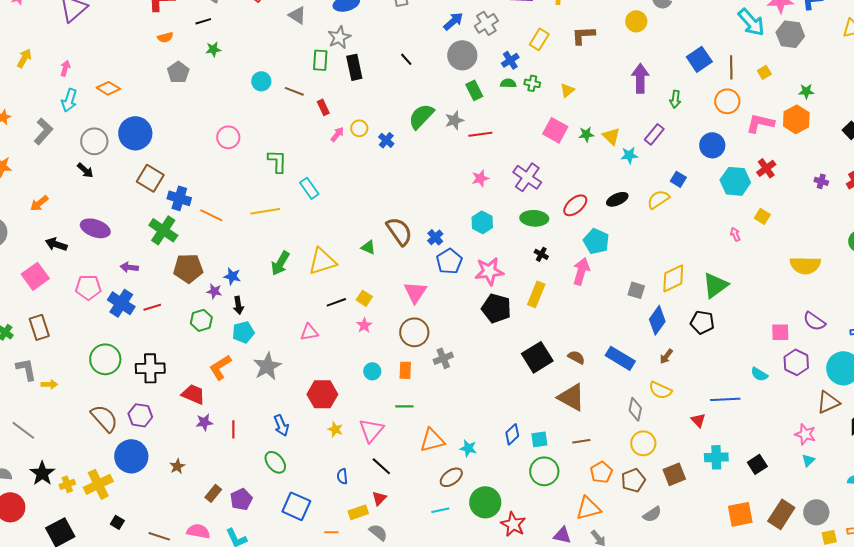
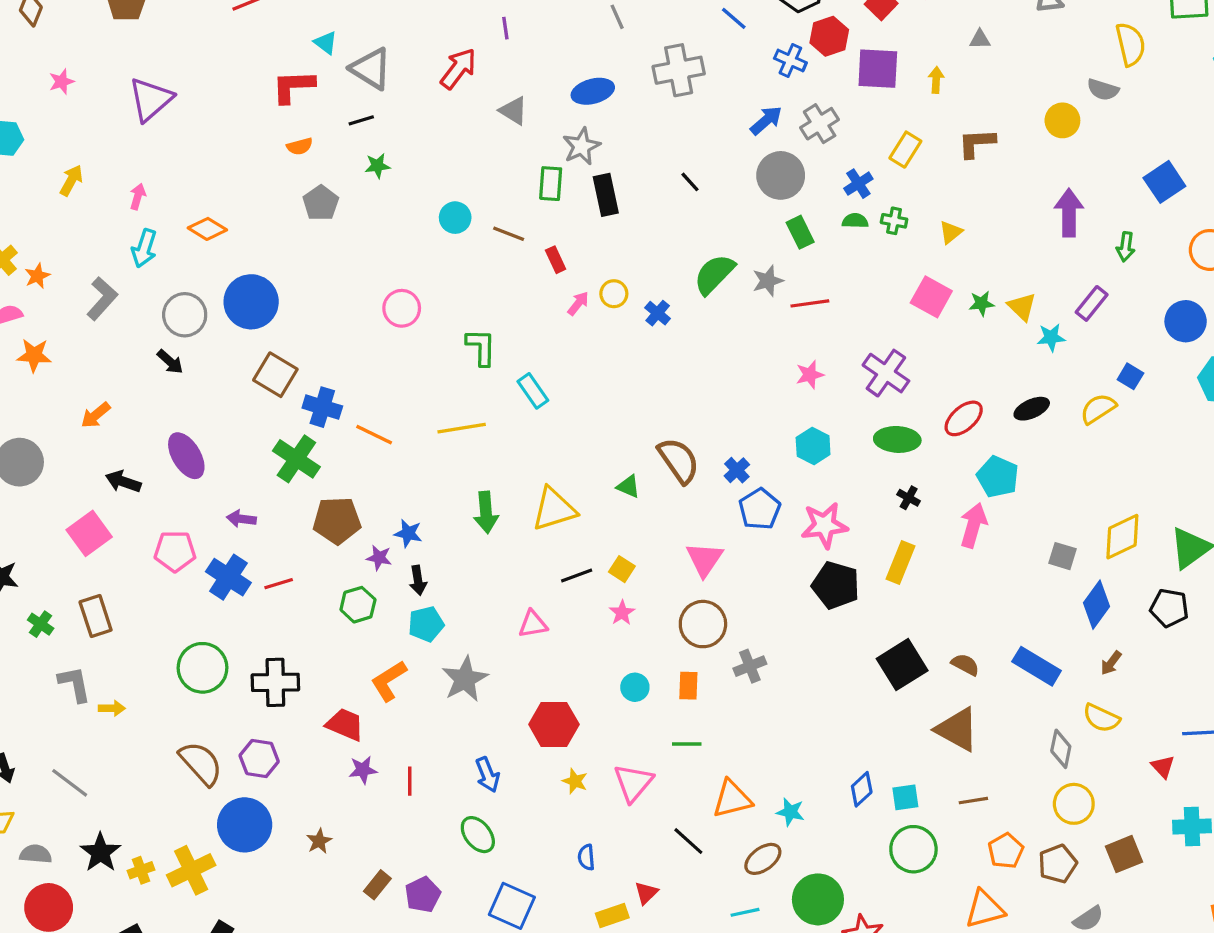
purple ellipse: (95, 228) -> (186, 456), turned 40
green arrow: (280, 263) -> (486, 512), turned -35
black line: (381, 466) -> (688, 841), moved

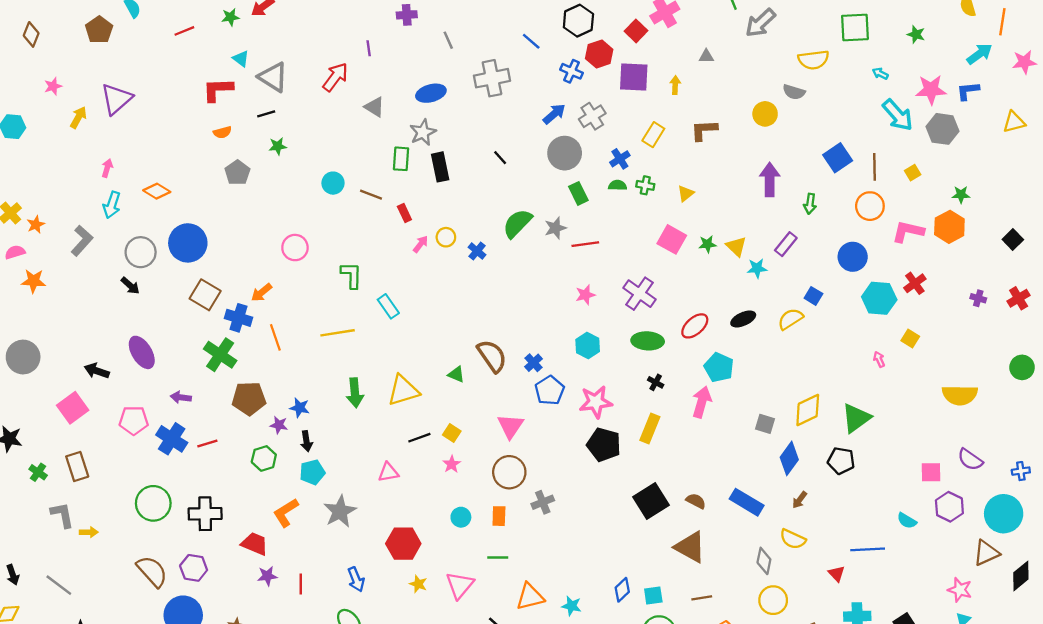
yellow semicircle: (1130, 44) -> (813, 60), turned 96
yellow arrow: (71, 180) -> (78, 117), moved
orange arrow: (96, 415) -> (262, 292), moved
orange line: (374, 435) -> (275, 337), turned 45

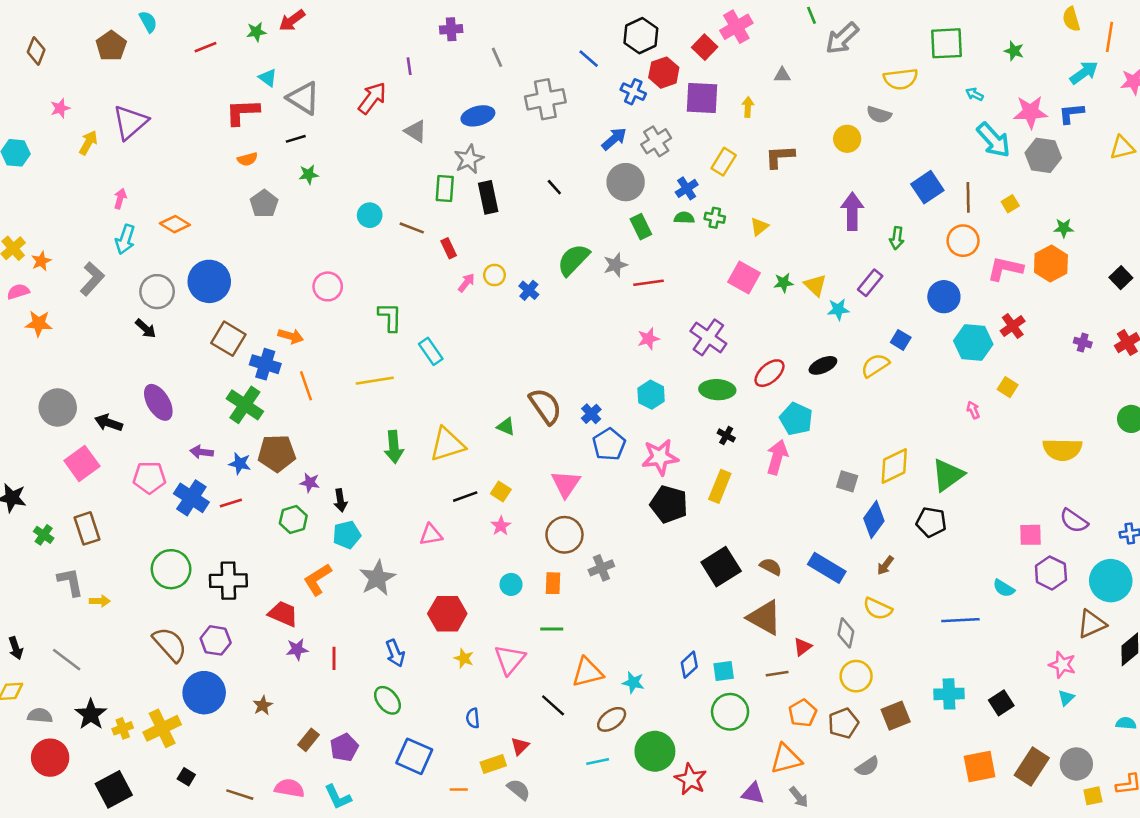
orange arrow: (262, 292) -> (291, 336), turned -125
gray circle: (23, 357) -> (58, 407), moved
blue star: (300, 408) -> (240, 463), moved
red triangle: (837, 574) -> (803, 647), moved, turned 36

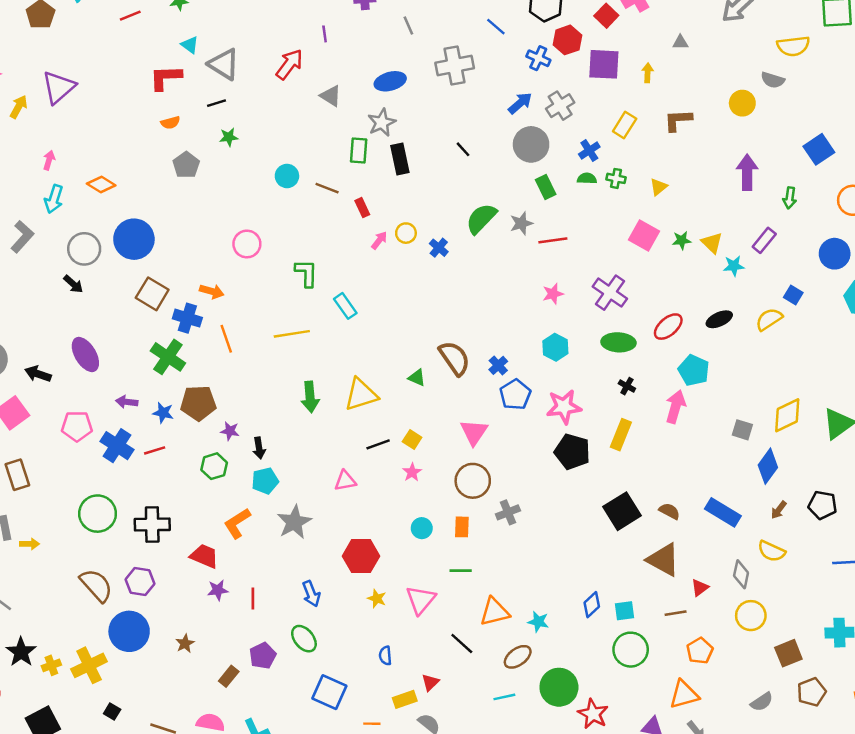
black pentagon: (931, 522) -> (822, 505), moved
brown pentagon: (843, 723) -> (812, 692), moved
purple pentagon: (344, 747) -> (263, 656), moved

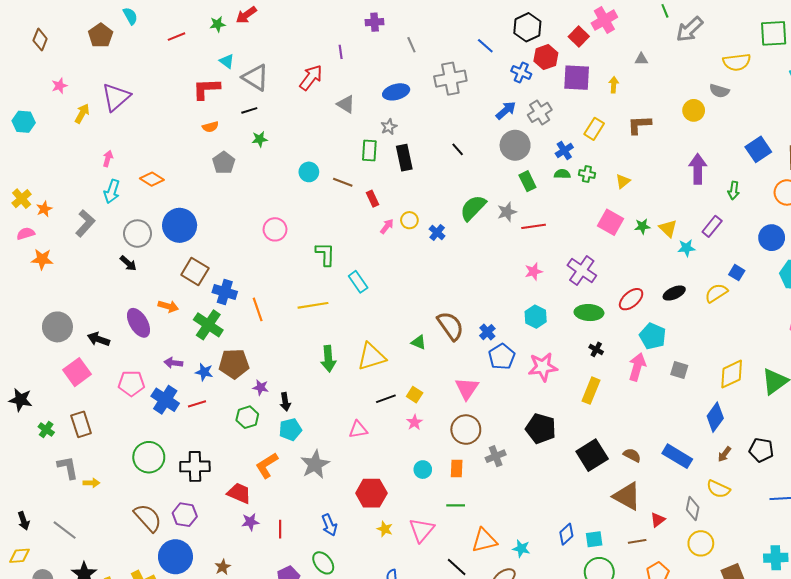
gray star: (382, 123) -> (389, 127), size x0.7
orange arrow: (212, 291) -> (168, 306), moved
gray square: (742, 430) -> (679, 370), moved
black pentagon: (572, 452) -> (541, 428), moved

